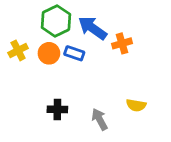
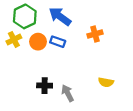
green hexagon: (56, 21) -> (25, 16), moved
blue arrow: (93, 28) -> (60, 16), moved
gray arrow: (100, 119) -> (68, 93), moved

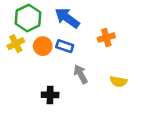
yellow semicircle: (106, 82) -> (119, 82), moved
gray arrow: (68, 93) -> (81, 74), moved

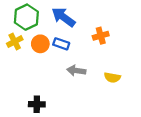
gray arrow: (81, 74) -> (76, 71), turned -54
black cross: (50, 95) -> (37, 104), moved

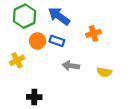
yellow cross: (15, 42) -> (17, 60), moved

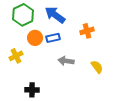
blue rectangle: (57, 41) -> (53, 38), turned -32
yellow semicircle: (104, 72) -> (97, 67), turned -136

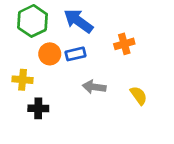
yellow cross: (16, 56) -> (23, 80), turned 32
black cross: (32, 90) -> (38, 108), moved

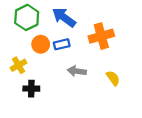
orange cross: (124, 44) -> (101, 36), size x1.5
yellow cross: (23, 80) -> (18, 65), turned -35

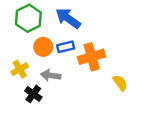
orange cross: (101, 36) -> (92, 57), moved
gray arrow: (77, 71) -> (51, 75), moved
black cross: (31, 89) -> (33, 94), turned 35

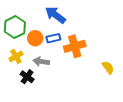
green hexagon: (28, 18) -> (15, 27), moved
yellow semicircle: (120, 83) -> (108, 68), moved

